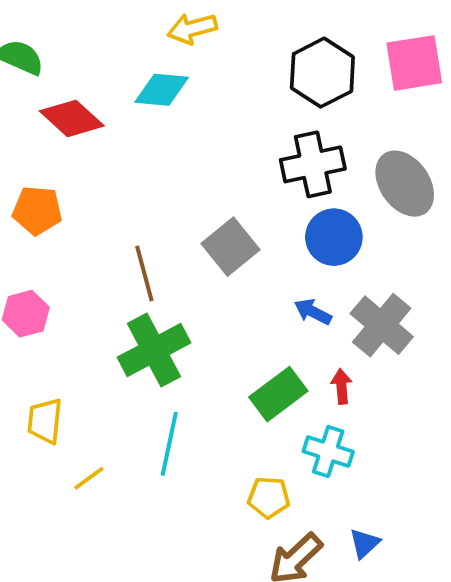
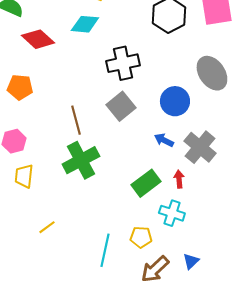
black cross: (313, 164) -> (123, 63), moved
yellow trapezoid: (45, 421) -> (24, 176), moved
cyan line: (169, 444) -> (105, 250), moved

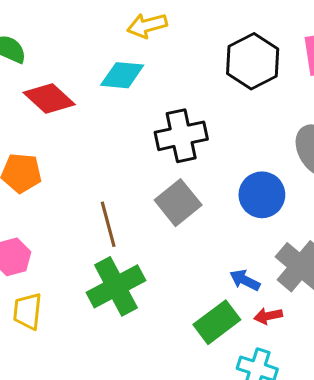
blue arrow: (164, 140) -> (245, 280), moved
red arrow: (179, 179) -> (268, 316), turned -96

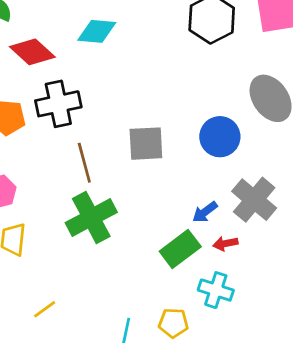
black cross: (181, 136) -> (58, 104), moved
gray square: (178, 203) -> (146, 144), turned 36
blue arrow: (245, 280) -> (205, 212), turned -64

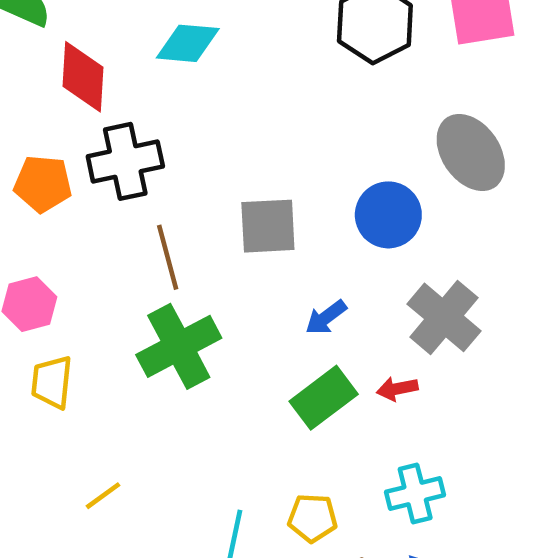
red diamond: (32, 52) -> (83, 77), turned 51
blue arrow: (205, 212) -> (326, 317), moved
cyan cross: (216, 290) -> (415, 493), moved, turned -32

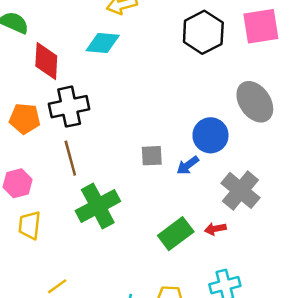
gray square: (268, 226) -> (152, 156), moved, size x0.7
brown line: (168, 257) -> (70, 158), moved
blue arrow: (326, 317) -> (188, 165), moved

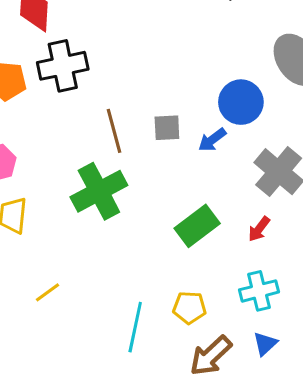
brown line: (70, 158) -> (114, 131), moved
red arrow: (215, 229) -> (259, 229), moved, turned -42

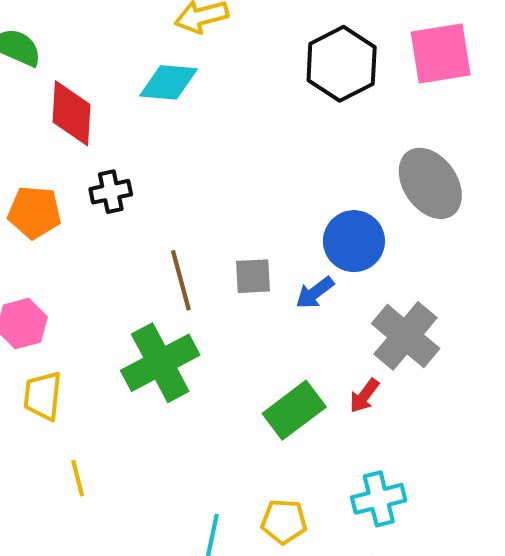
black cross: (63, 66) -> (111, 192), size x0.6
red arrow: (259, 229) -> (364, 396), moved
yellow line: (48, 292) -> (78, 478), moved, turned -68

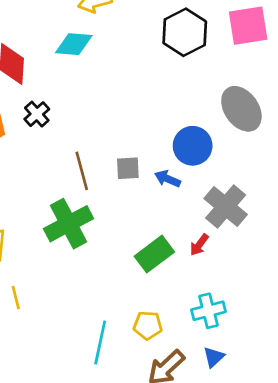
black cross: (111, 192) -> (37, 114), turned -30
blue arrow: (315, 293) -> (168, 179), turned 60

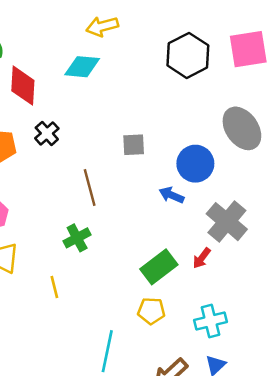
gray square: (128, 168) -> (134, 145), moved
green cross: (69, 224) -> (77, 238), size x0.6
yellow line: (16, 298) -> (54, 287), moved
yellow pentagon: (148, 325) -> (151, 311), moved

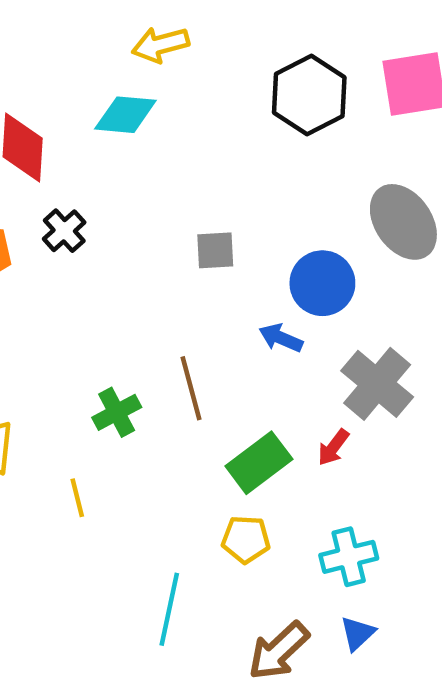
brown line: (90, 188) -> (191, 388), moved

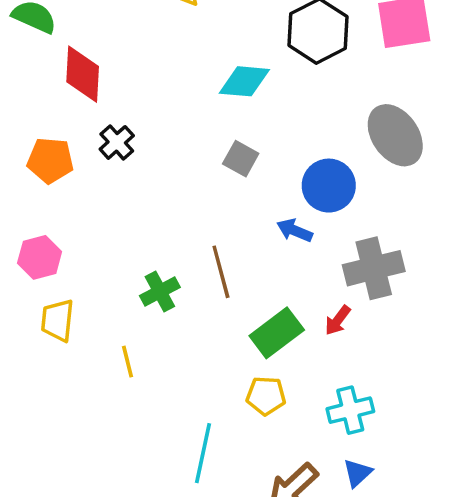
cyan diamond: (125, 115) -> (244, 81), moved
gray square: (215, 250) -> (241, 159), turned 32
gray cross: (377, 384) -> (374, 268), turned 36

